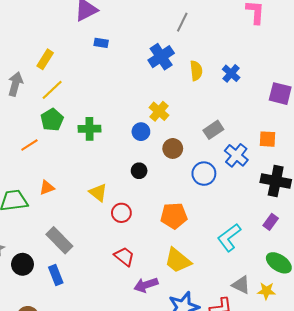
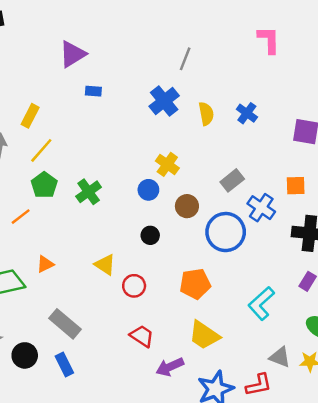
green cross: (90, 129) -> (89, 192), turned -30
blue circle: (204, 174) -> (226, 232), size x1.4

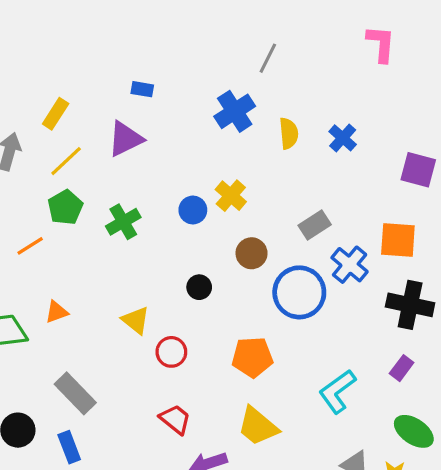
purple triangle: (73, 54) -> (125, 139), moved
orange square: (296, 186) -> (398, 240), size x1.4
blue circle: (148, 190) -> (193, 210), moved

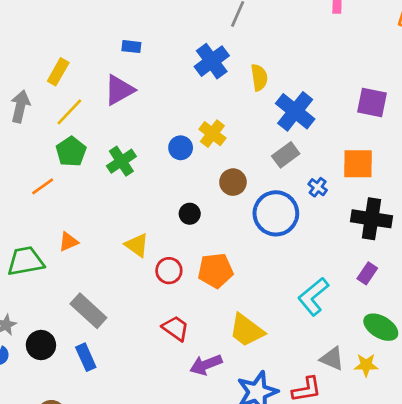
blue cross: (343, 138) -> (295, 111), moved, size x1.6
blue cross: (350, 265) -> (318, 187), size x0.6
orange pentagon: (252, 357) -> (215, 271), moved

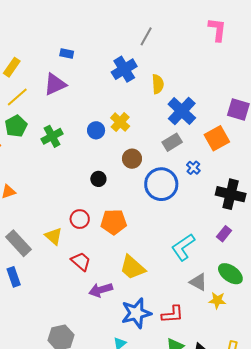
orange square: (358, 164) -> (217, 138), moved, turned -35
yellow triangle: (137, 245) -> (54, 236), moved
gray triangle: (332, 359) -> (198, 282), moved

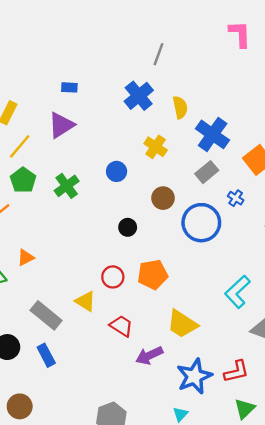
yellow cross: (120, 122) -> (156, 147), moved

